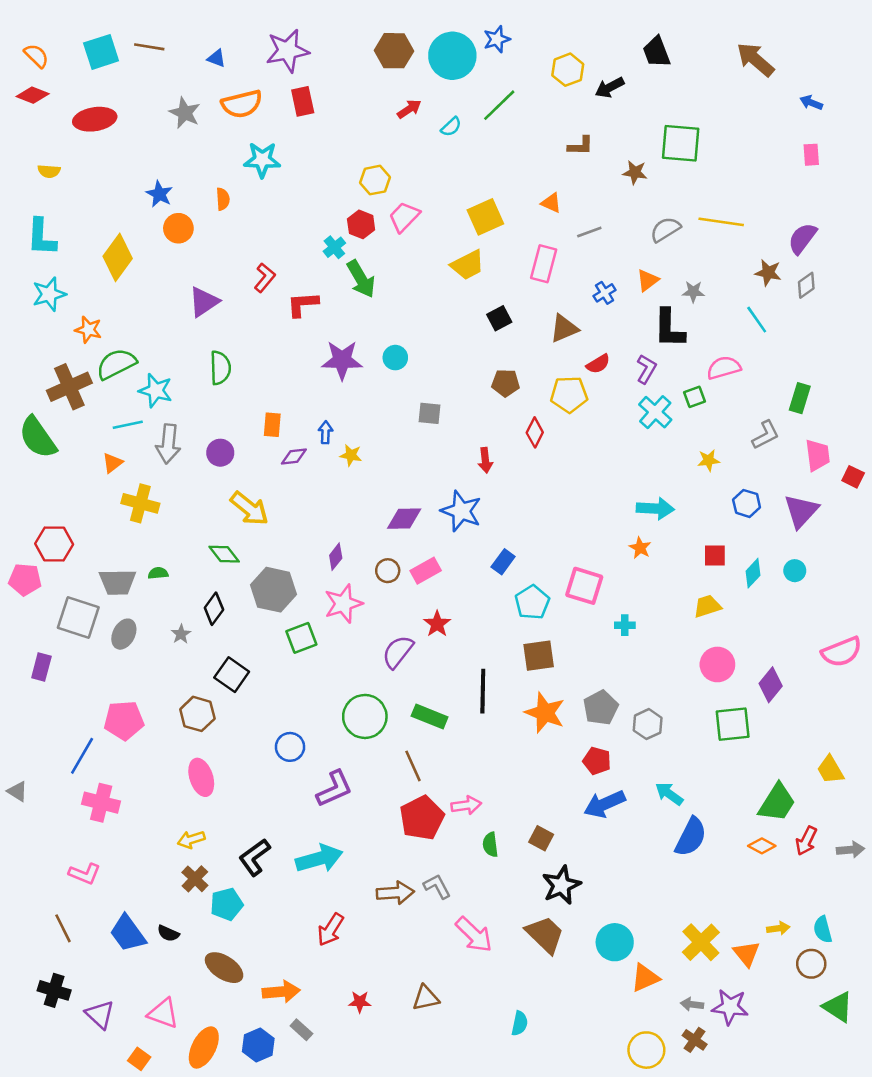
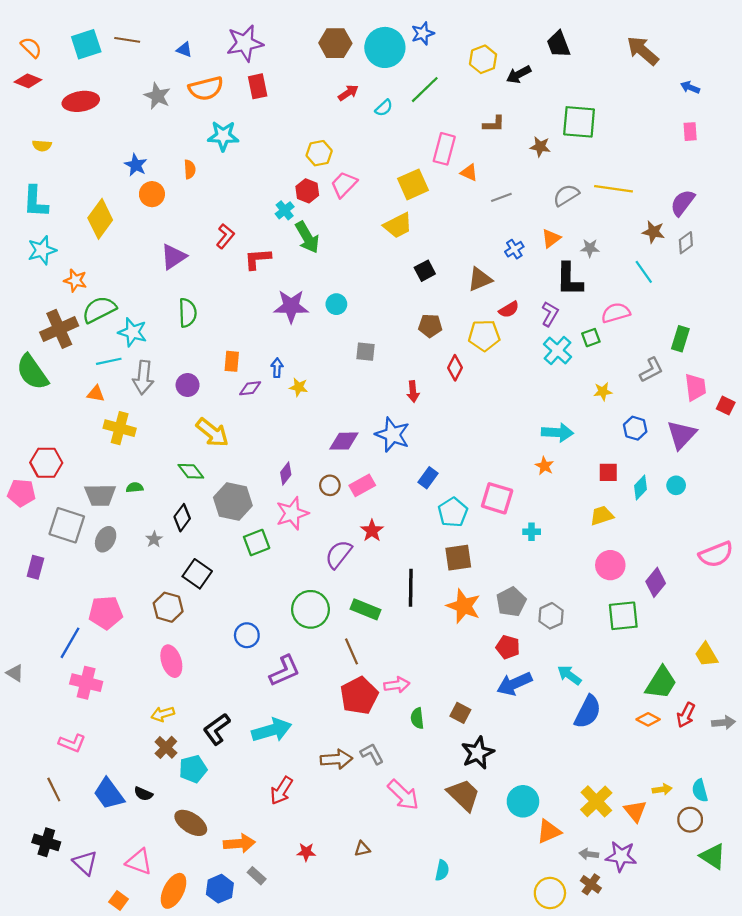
pink rectangle: (544, 264) -> (444, 149), moved
orange triangle: (112, 463) -> (96, 394), turned 48
brown triangle: (426, 998) -> (362, 849), size x0.7

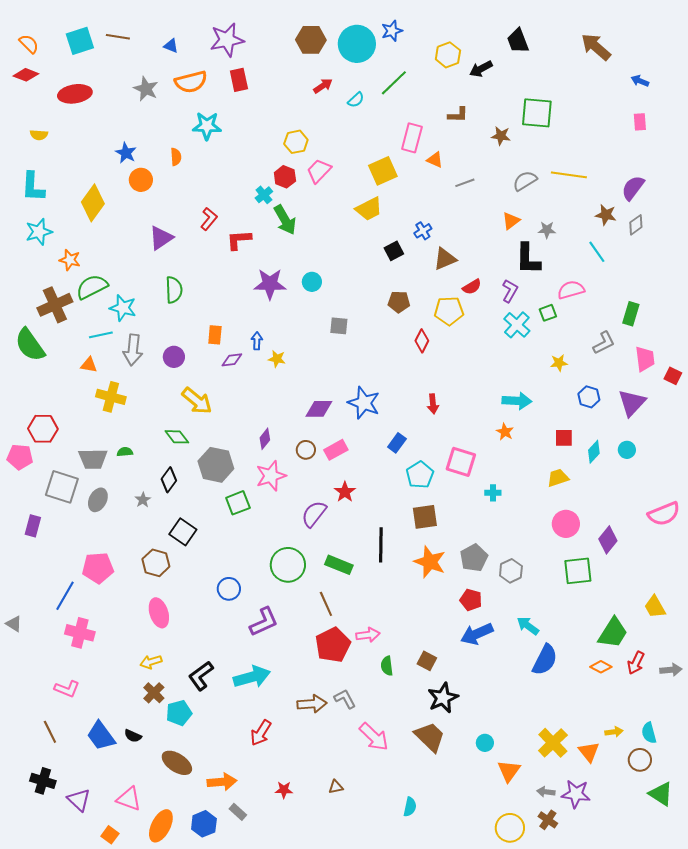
blue cross: (514, 249) -> (423, 231), moved
red arrow: (413, 391) -> (433, 404), moved
cyan circle: (523, 801) -> (485, 743), size x0.6
orange triangle: (549, 832) -> (509, 771), turned -30

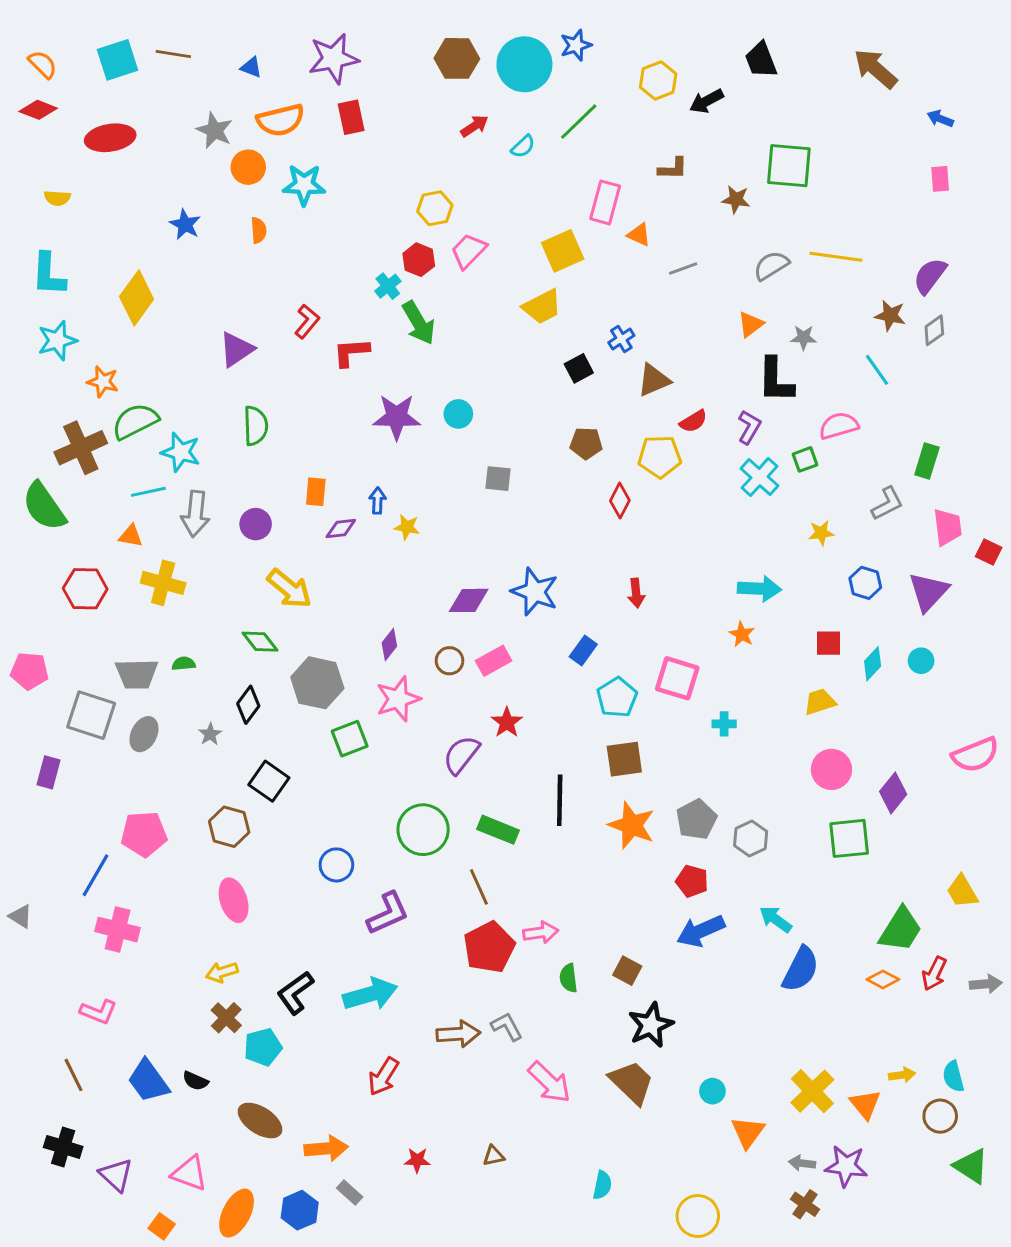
orange circle: (141, 180) -> (248, 167), moved
red hexagon: (43, 429) -> (85, 589), moved
yellow circle: (510, 828) -> (698, 1216), moved

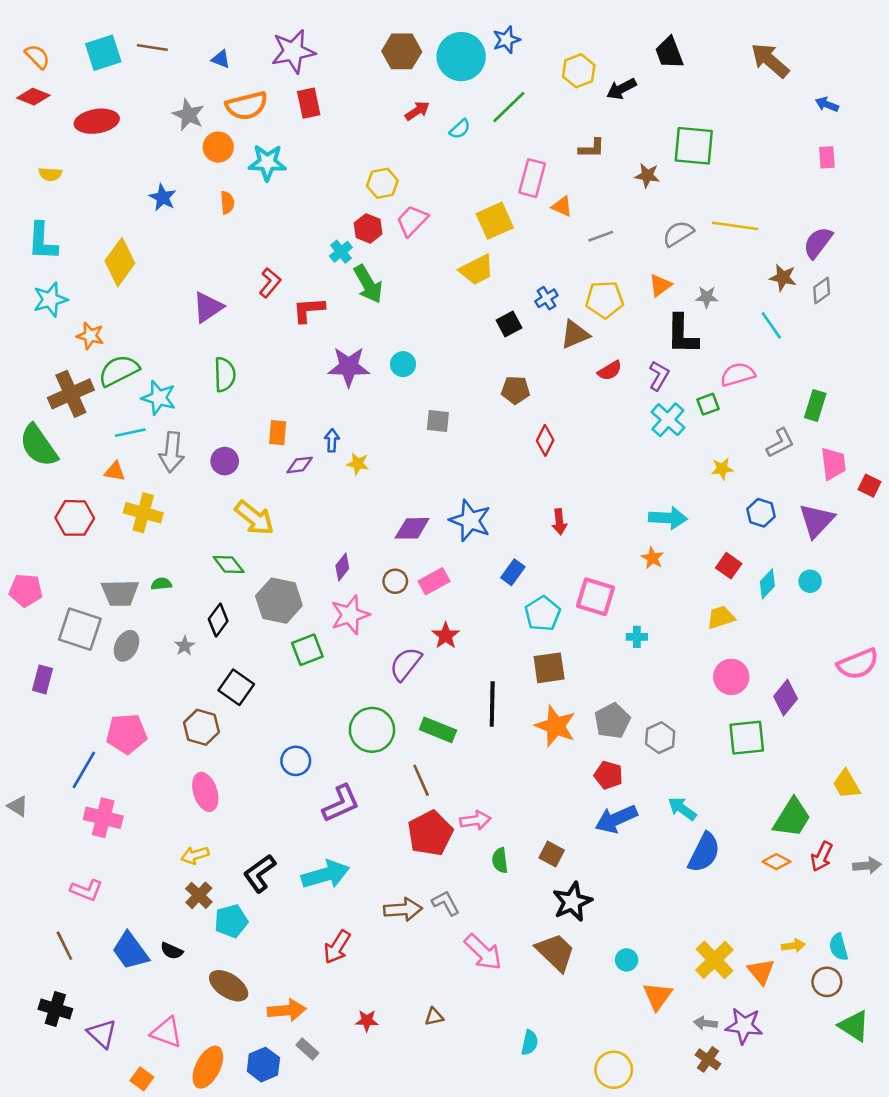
yellow pentagon: (660, 457) -> (605, 300), moved
red square: (829, 643) -> (729, 566), turned 35

